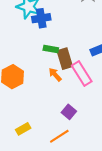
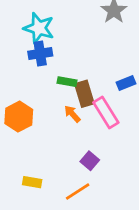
blue cross: (41, 18) -> (40, 54), moved
yellow rectangle: (23, 129) -> (32, 182), turned 40

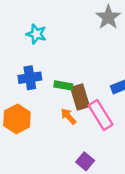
cyan star: (39, 28) -> (36, 34), size x0.7
blue cross: (40, 54) -> (30, 78), moved

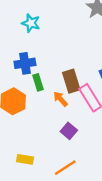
green rectangle: (63, 85) -> (38, 82), moved, turned 63
purple square: (85, 161) -> (69, 131), moved

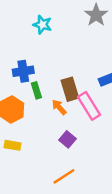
cyan star: (31, 23) -> (42, 25), moved
yellow rectangle: (25, 159) -> (12, 145), moved

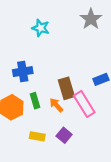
green rectangle: (36, 90) -> (35, 101), moved
yellow rectangle: (12, 145) -> (37, 136), moved

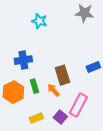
gray star: (91, 19) -> (84, 13), turned -30
pink rectangle: (84, 104) -> (78, 105), moved, turned 60
yellow rectangle: (37, 136) -> (36, 118), turned -32

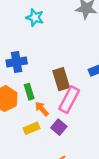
orange arrow: (53, 90) -> (42, 109), moved
pink rectangle: (78, 105) -> (69, 100), moved

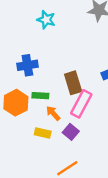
green rectangle: (29, 92) -> (40, 96), turned -70
yellow rectangle: (31, 128) -> (43, 133), turned 35

